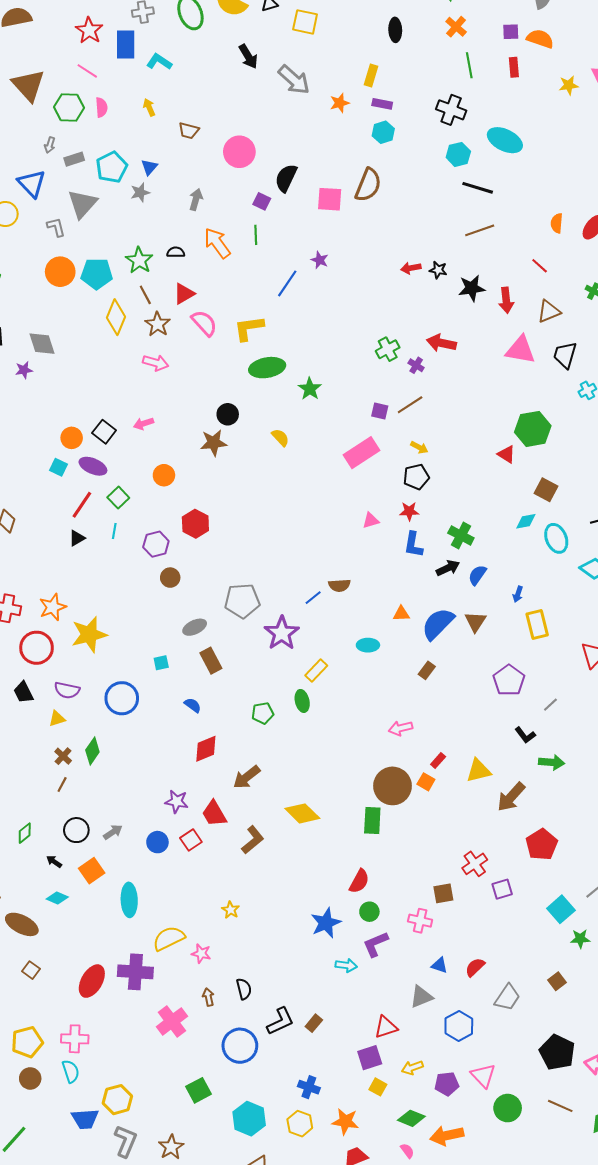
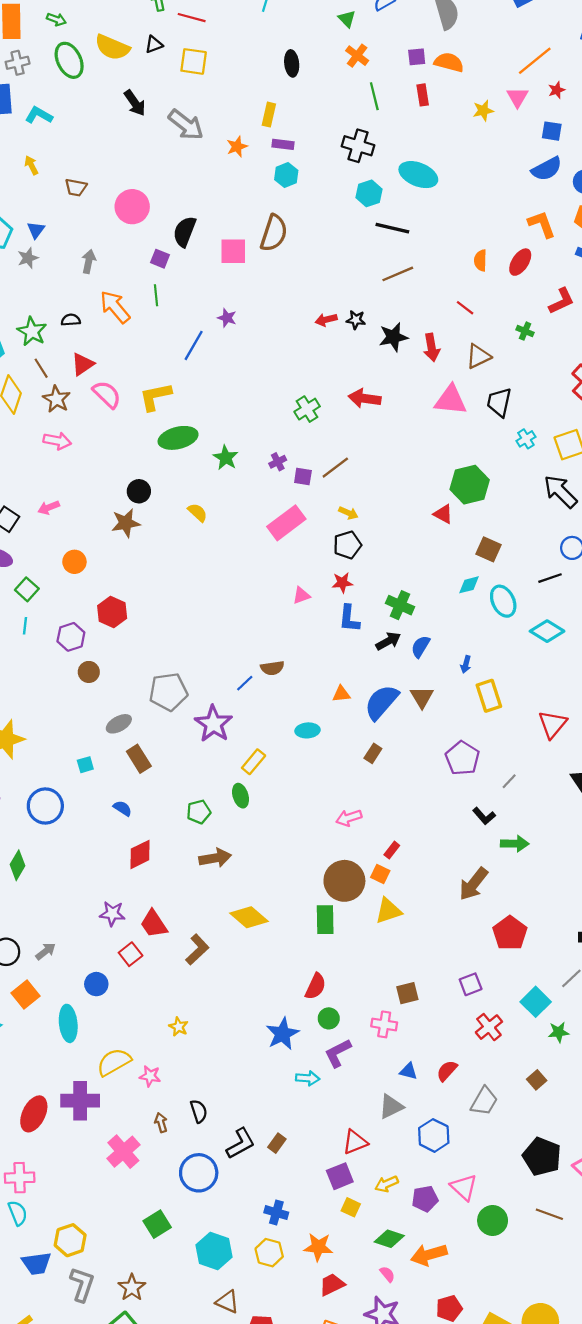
purple cross: (416, 365) -> (278, 462), moved, turned 35
yellow triangle: (479, 771) -> (388, 911), moved
brown arrow: (247, 777) -> (215, 858), moved, turned -148
blue circle: (157, 842) -> (96, 984), moved
red cross: (475, 864) -> (489, 1027), moved

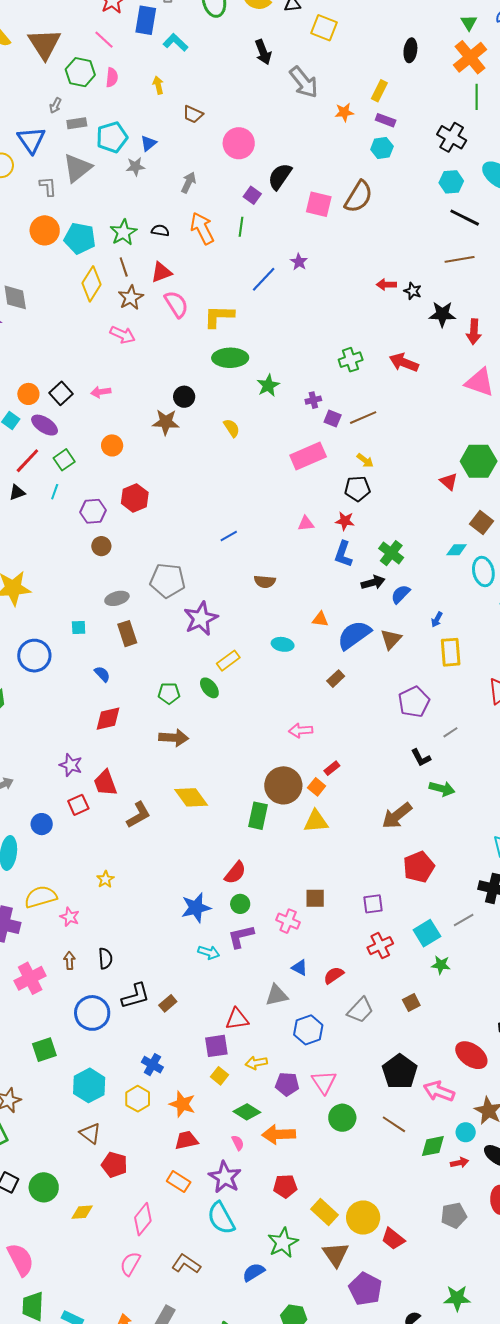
orange cross: (357, 56) -> (470, 57), size x1.6
blue line: (245, 683) -> (229, 536), moved
green ellipse: (241, 796) -> (209, 688), turned -35

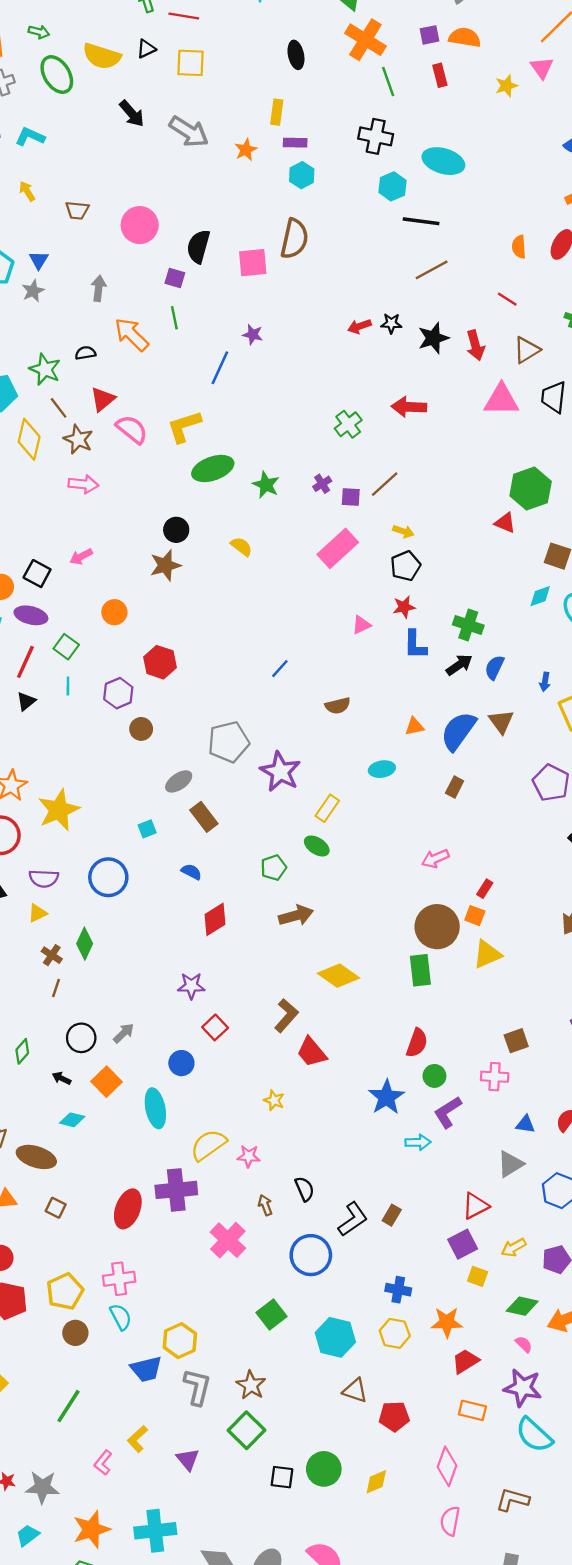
red trapezoid: (105, 783) -> (312, 1052), moved

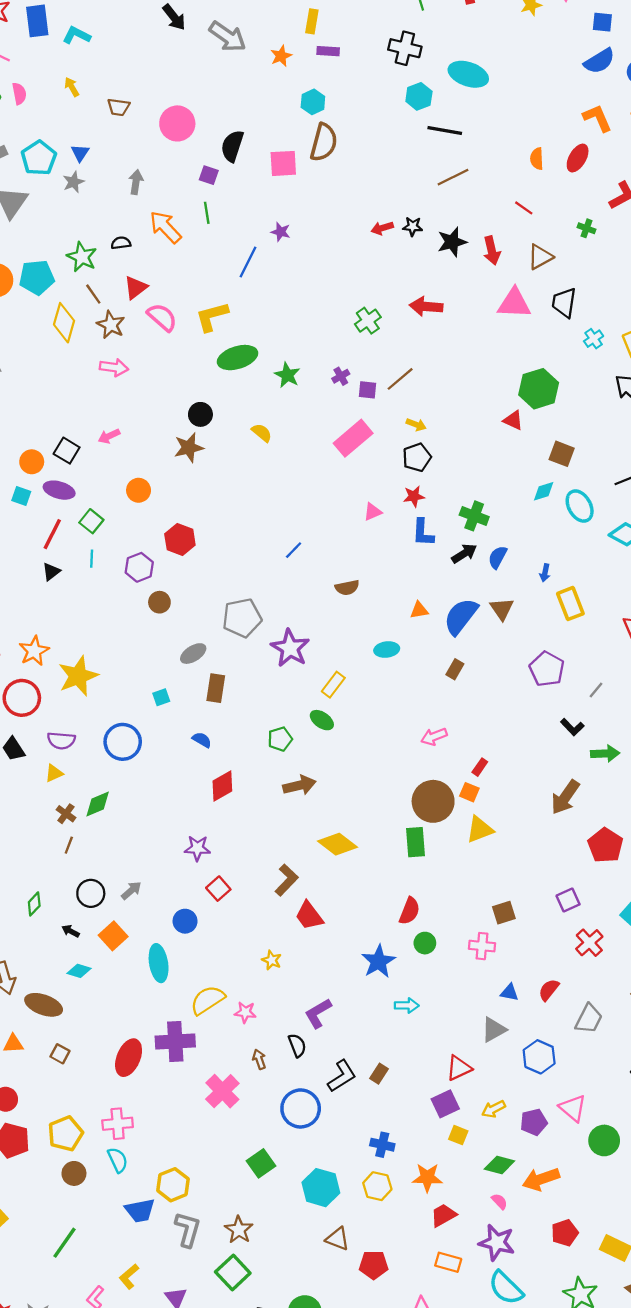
cyan hexagon: (302, 175) -> (313, 102), moved
brown rectangle: (204, 817) -> (216, 688), turned 44
green diamond: (85, 944) -> (98, 804), turned 40
purple L-shape: (448, 1112) -> (318, 1013), moved

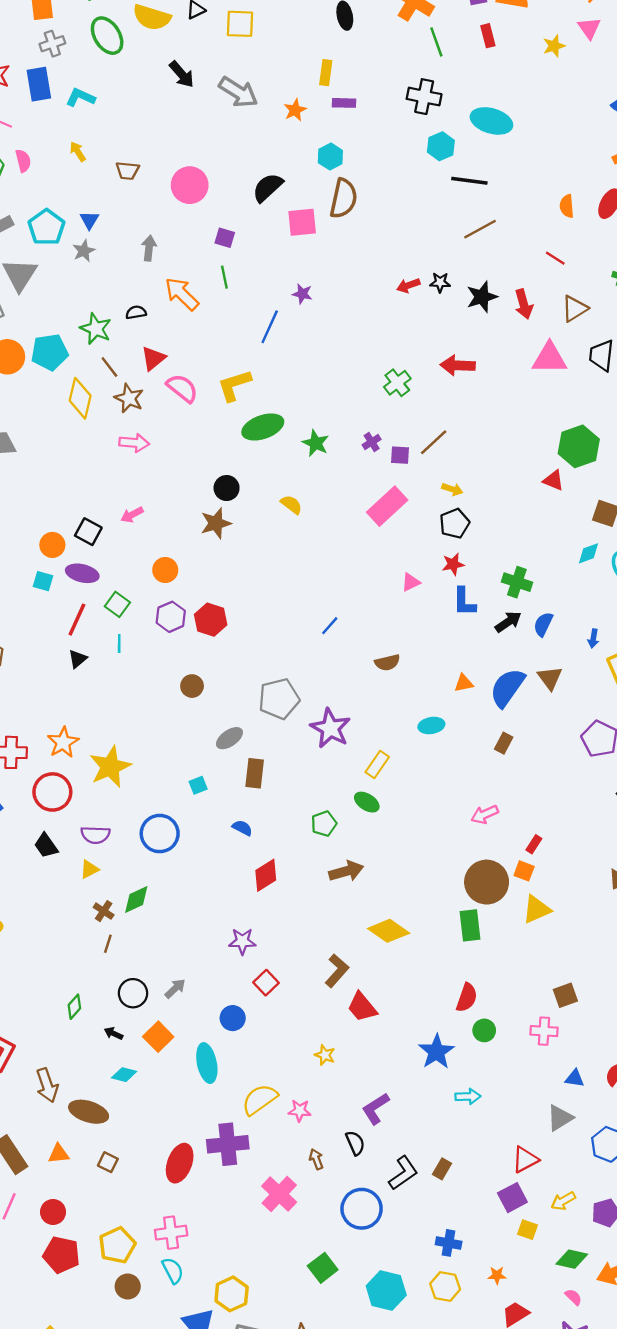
black semicircle: (232, 146) -> (268, 187), moved, turned 32
purple hexagon: (139, 567) -> (171, 617), moved
orange star: (427, 1178) -> (497, 1275), size x0.6

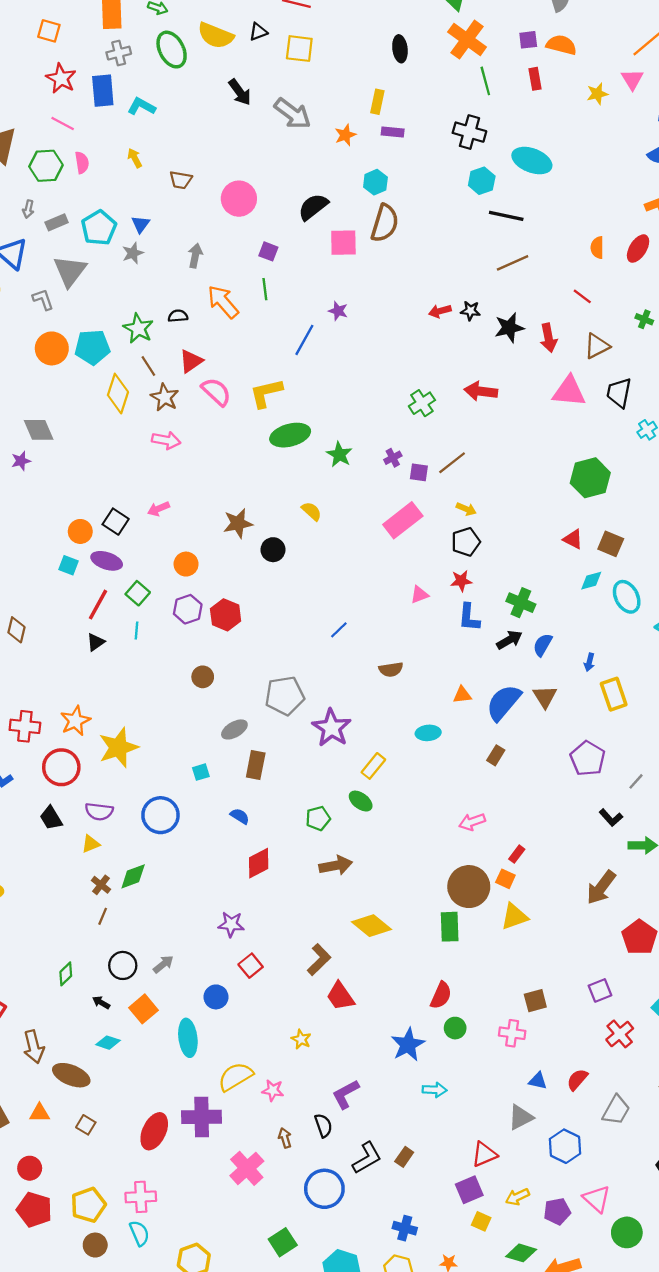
red triangle: (553, 480) -> (573, 539), moved
black circle: (227, 488) -> (273, 550), moved

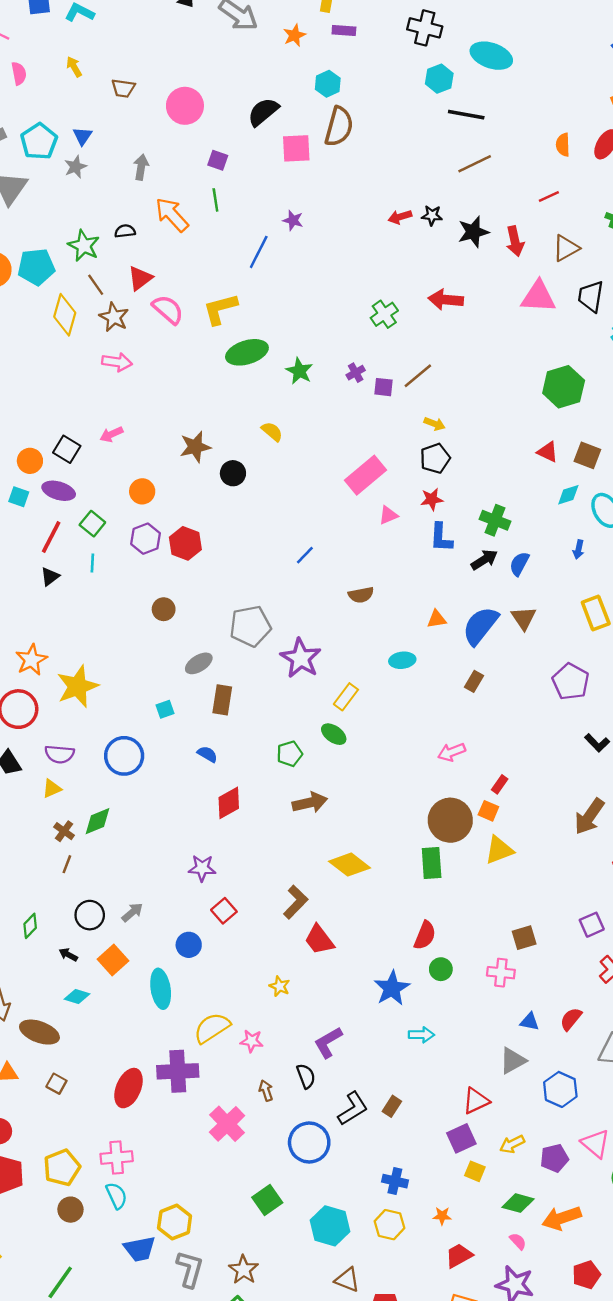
red line: (582, 296) -> (549, 197), turned -60
pink rectangle: (403, 520) -> (366, 475), moved
blue arrow: (589, 662) -> (578, 549), moved

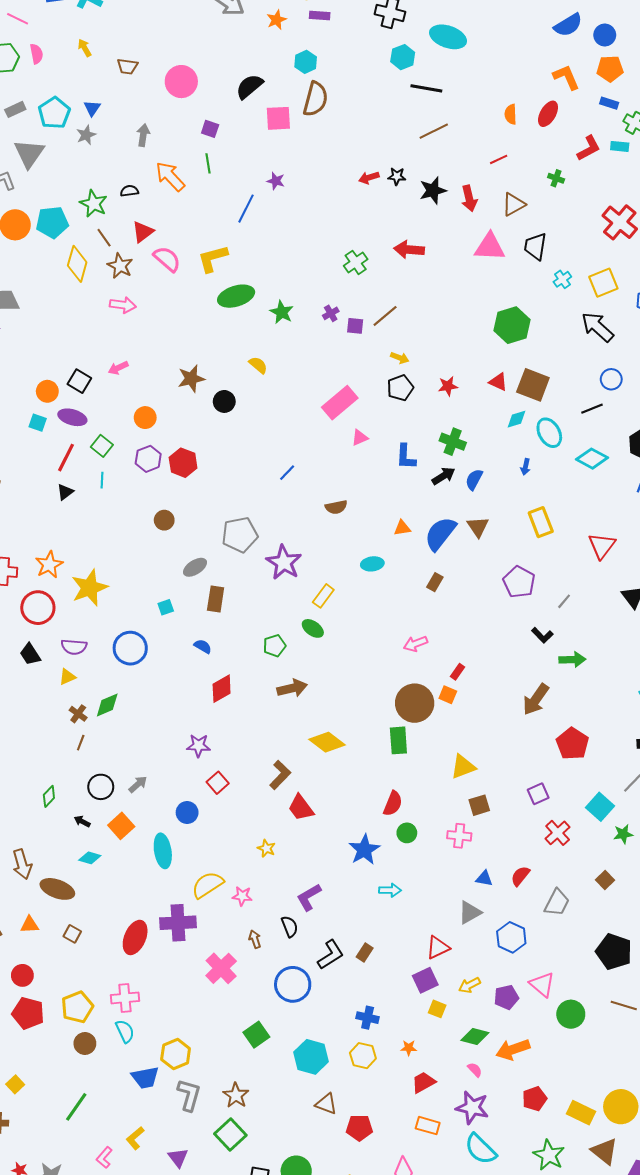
brown square: (587, 455) -> (533, 385), size x1.4
red star: (432, 499) -> (448, 386), moved
yellow triangle: (499, 850) -> (463, 767), moved

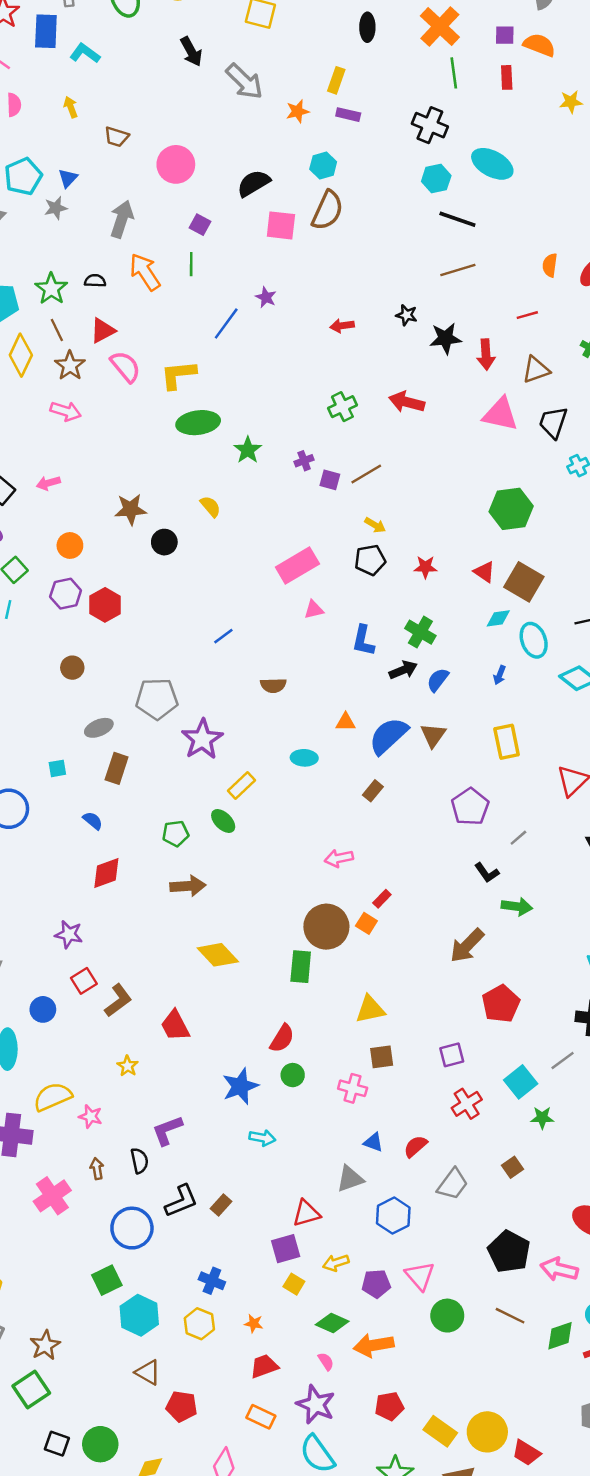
gray arrow: (143, 135) -> (122, 219), size x1.4
red arrow: (369, 178) -> (342, 326), moved
brown L-shape: (280, 775) -> (118, 1000), moved
green square: (256, 1035) -> (107, 1280), moved

